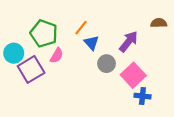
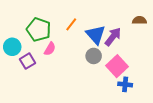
blue triangle: (91, 43) -> (96, 35), moved, size x1.5
purple square: (31, 69) -> (27, 61), size x0.7

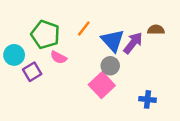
brown semicircle: (139, 20) -> (156, 30), moved
pink semicircle: (50, 49) -> (59, 57), turned 88
pink square: (117, 66) -> (102, 85), moved

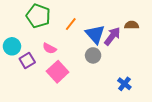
green pentagon: (45, 35) -> (38, 16), moved
pink square: (102, 85) -> (58, 72), moved
blue cross: (147, 99) -> (124, 84), turned 32

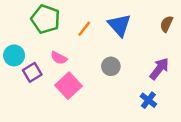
brown semicircle: (132, 25) -> (167, 24), moved, turned -64
blue triangle: (95, 34) -> (119, 25), moved
purple arrow: (112, 36) -> (159, 69), moved

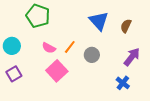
brown semicircle: (167, 24) -> (126, 26), moved
orange line: (84, 29) -> (70, 47), moved
purple square: (32, 72) -> (14, 74), moved

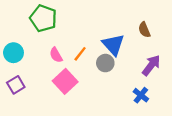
blue triangle: (99, 21) -> (113, 45), moved
brown semicircle: (126, 26) -> (144, 30), turned -48
pink semicircle: (49, 48) -> (56, 55), turned 32

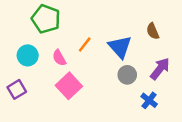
cyan circle: (13, 53) -> (28, 55), moved
orange line: (80, 54) -> (85, 44), moved
gray circle: (105, 63) -> (127, 75), moved

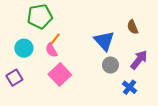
green pentagon: (46, 19) -> (40, 16), turned -30
orange line: (85, 44) -> (55, 40), moved

